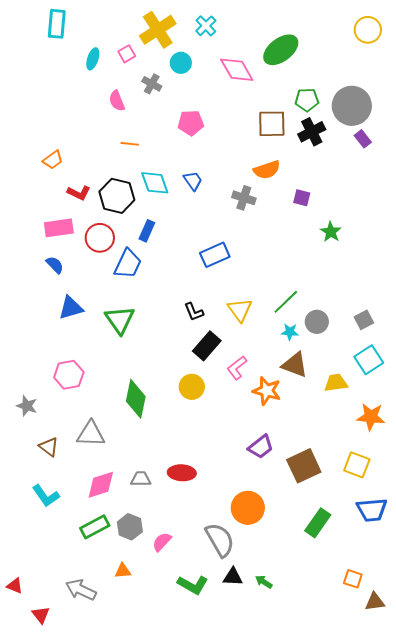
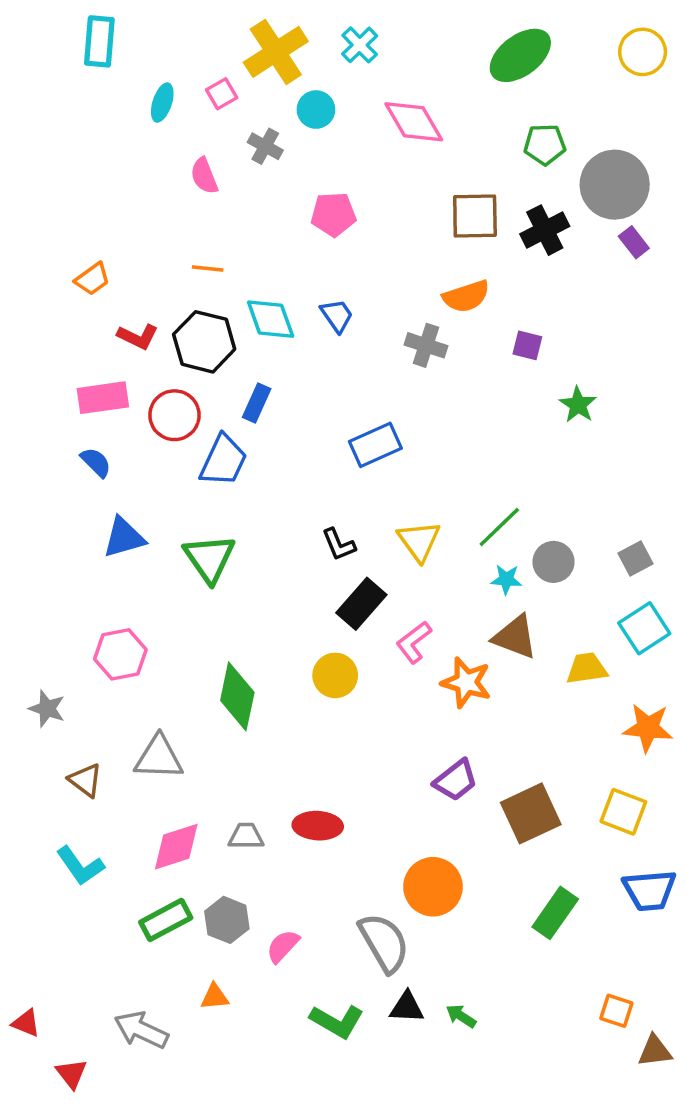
green ellipse: (281, 50) -> (520, 55), moved
green pentagon: (307, 100) -> (545, 144), moved
orange line: (130, 144) -> (208, 268), moved

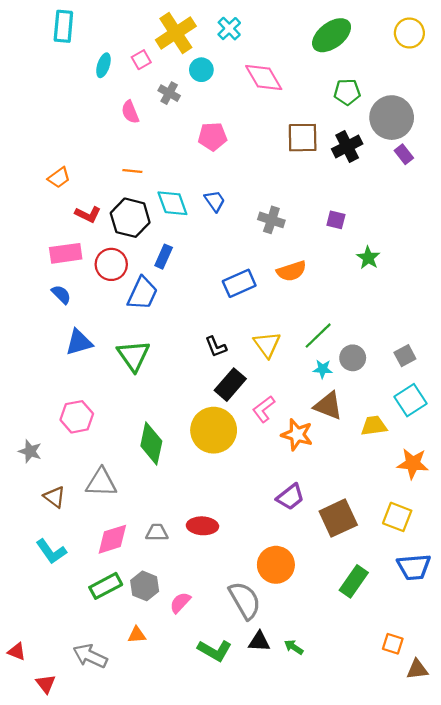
orange semicircle: (466, 296) -> (291, 271), moved
yellow circle: (335, 675) -> (214, 430), size x1.6

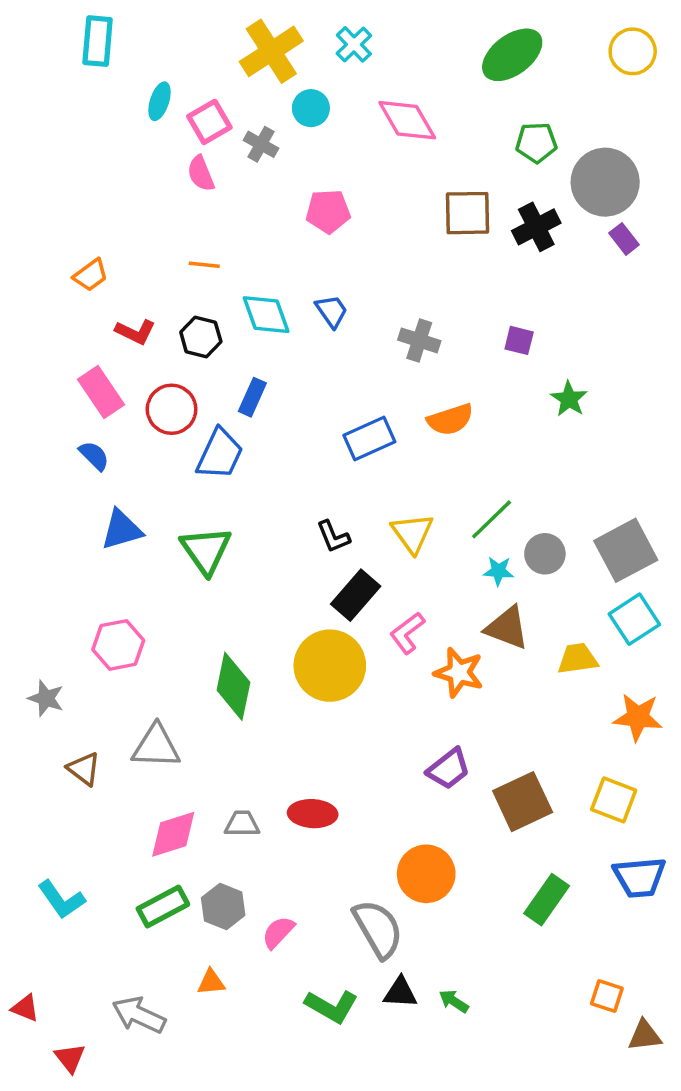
pink square: (141, 60) -> (209, 122), moved, size x1.4
black hexagon: (130, 218) -> (201, 337), size x0.7
pink rectangle: (66, 253) -> (101, 392), turned 64
gray square: (405, 356) -> (626, 550), size x1.8
cyan L-shape: (51, 551) -> (61, 900), moved

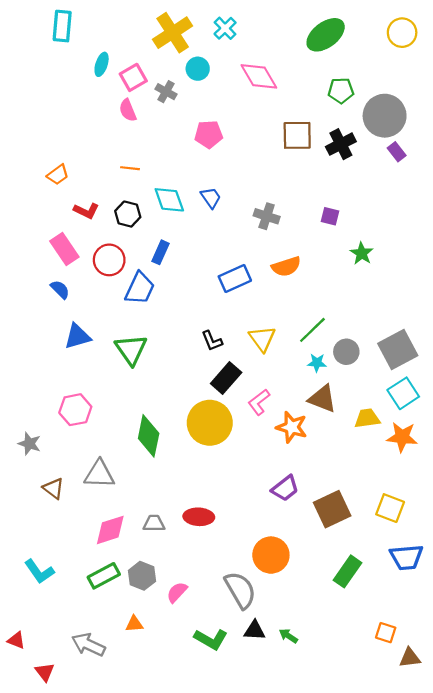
orange star: (638, 717) -> (402, 437), moved

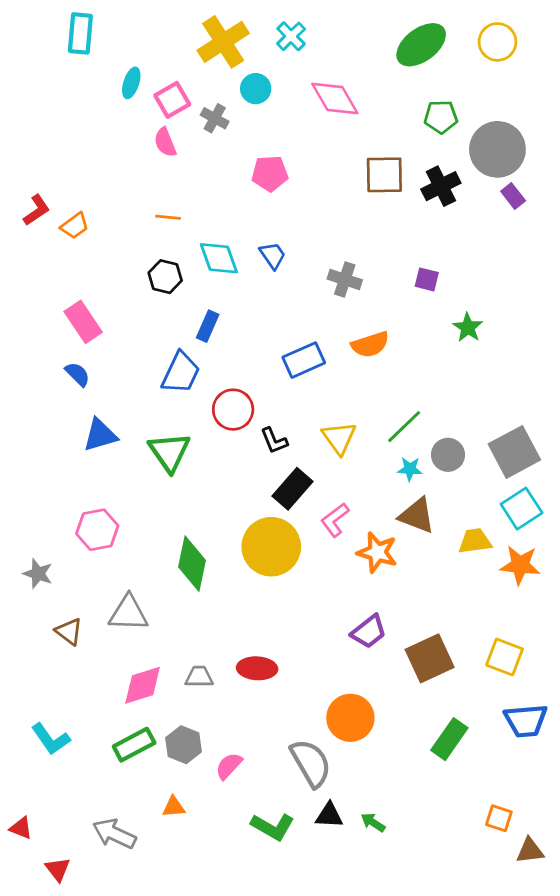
yellow circle: (402, 33) -> (497, 42), moved
red L-shape: (86, 211) -> (37, 210), moved, turned -60
red circle: (109, 260) -> (233, 410), moved

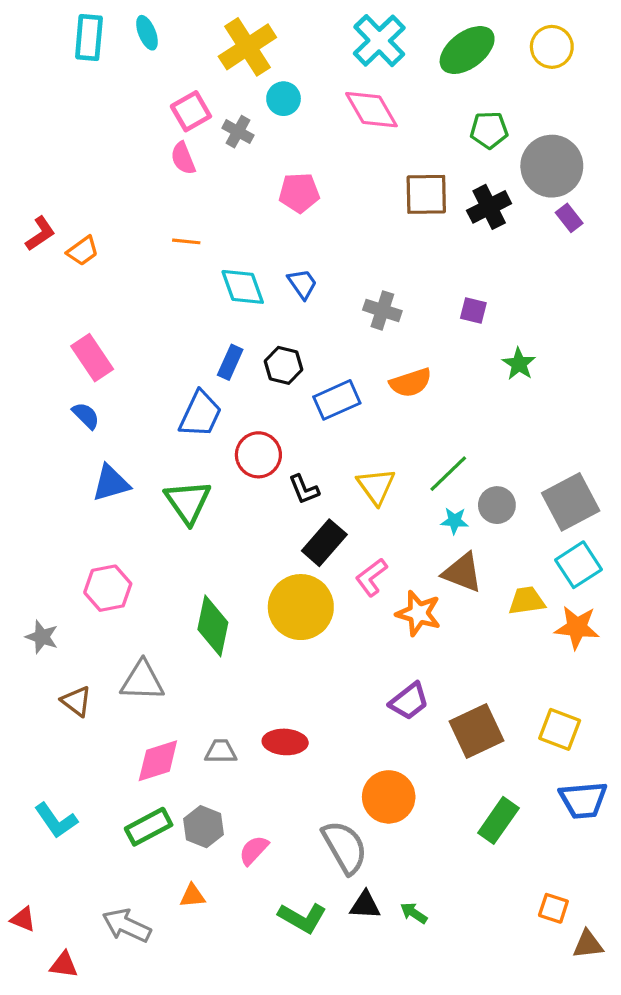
cyan cross: (291, 36) -> (379, 41), moved, size x1.6
cyan ellipse: (131, 83) -> (147, 33), moved, turned -40
black hexagon: (165, 277) -> (284, 365), moved
red triangle: (58, 869) -> (64, 965), turned -44

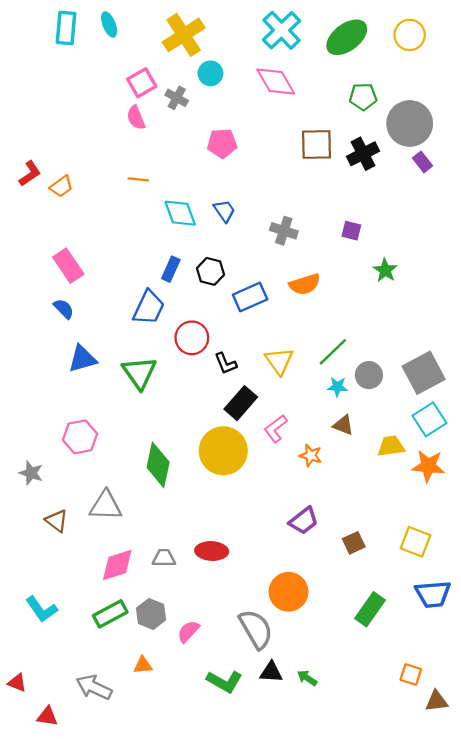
brown triangle: (462, 573) -> (343, 425), size x0.7
orange star: (418, 613) -> (311, 455), size x0.7
brown square: (477, 731) -> (354, 543), size x0.6

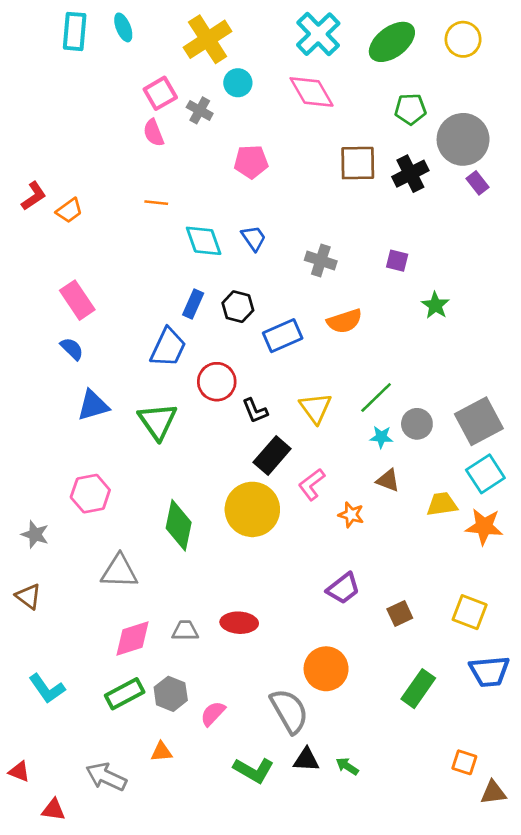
brown triangle: (57, 521) -> (28, 596), moved

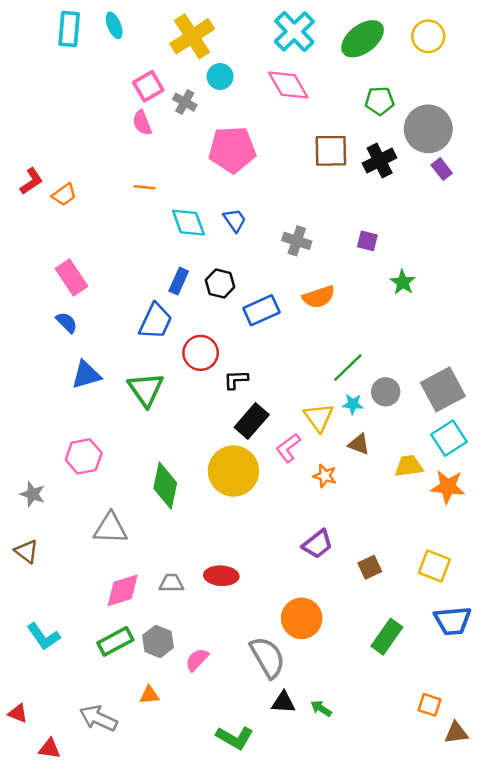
pink pentagon: (251, 162) -> (232, 150), size x1.5
yellow triangle: (316, 408) -> (319, 417), moved
black L-shape: (255, 411) -> (236, 380), turned 110
green L-shape: (254, 770) -> (235, 738), moved

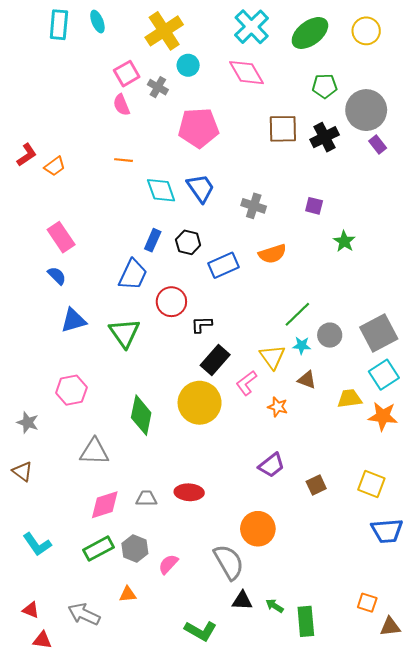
blue trapezoid: (235, 220) -> (201, 188), size x1.4
green rectangle: (387, 637) -> (306, 621), moved, turned -40
red triangle: (18, 713) -> (31, 610), moved

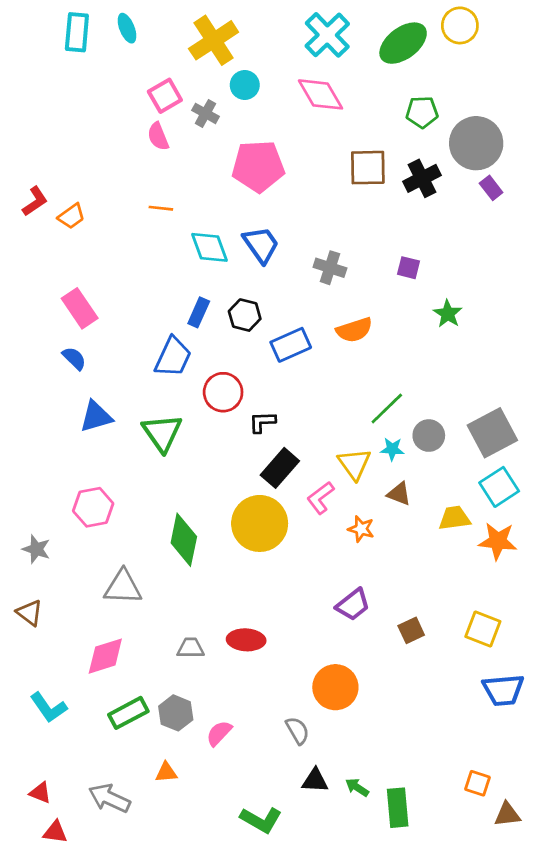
yellow circle: (366, 31) -> (460, 25), moved
pink diamond: (105, 505) -> (105, 656), moved
gray semicircle: (229, 562) -> (298, 731), size x0.6

